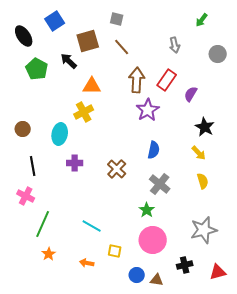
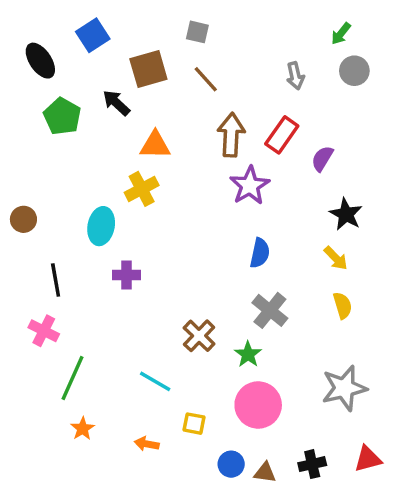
gray circle: (218, 54) -> (354, 71), moved
brown circle: (23, 129) -> (23, 219), moved
brown cross: (117, 169) -> (199, 336), moved
black cross: (185, 265) -> (312, 464), moved

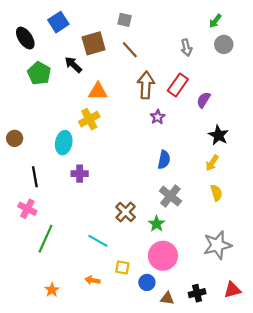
purple star: (250, 186) -> (158, 117), size x0.6
yellow arrow: (336, 258) -> (212, 163), turned 77
orange star: (83, 429) -> (52, 290), moved
blue circle: (231, 464) -> (147, 282), moved

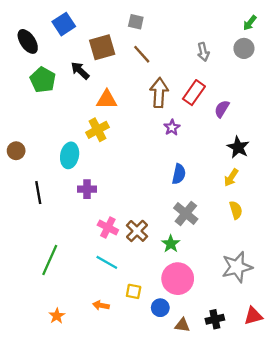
green arrow: (215, 21) -> (250, 23), moved
pink cross: (27, 209) -> (108, 227), moved

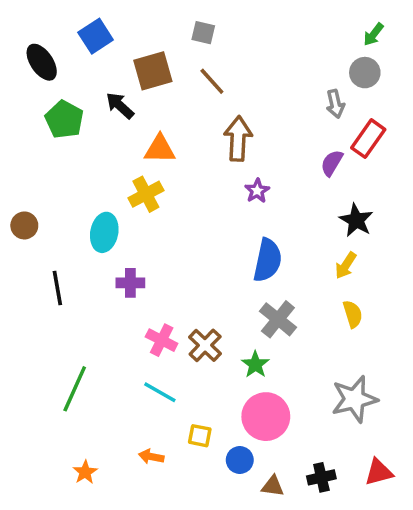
gray arrow: (203, 52) -> (335, 104), moved
red rectangle: (194, 93) -> (368, 139), moved
blue semicircle: (179, 174) -> (268, 260), size x1.4

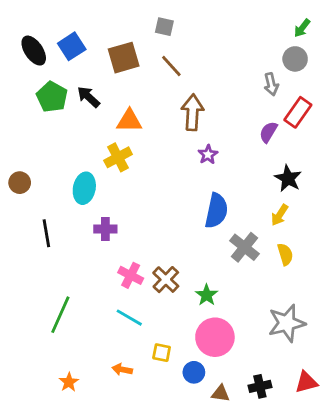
blue square: (96, 36) -> (72, 46), moved
black arrow: (120, 106) -> (89, 97), moved
gray cross: (278, 319) -> (244, 247), moved

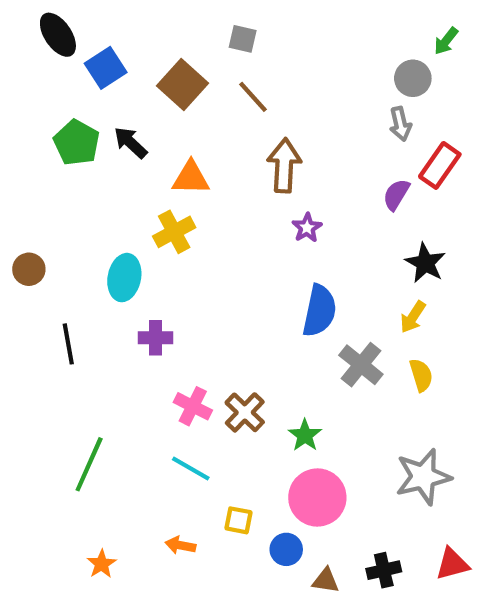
black ellipse: (34, 51) -> (58, 35), moved
brown square: (124, 58) -> (182, 85), turned -32
gray circle: (295, 59) -> (413, 78), moved

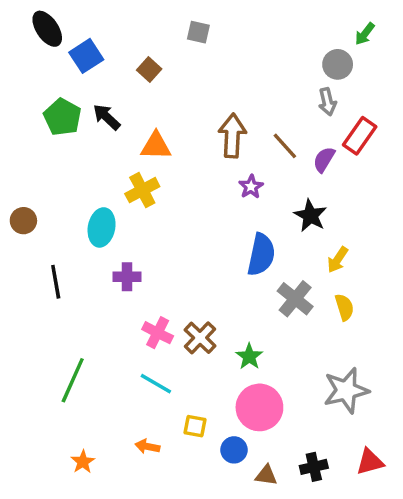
brown square: (182, 85) -> (149, 69), size x0.6
brown line: (253, 97) -> (285, 146), moved
black star: (425, 263) -> (310, 216), moved

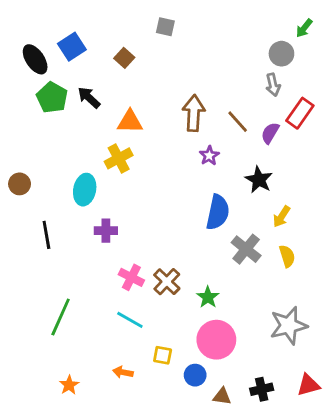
black ellipse: (47, 29) -> (35, 59), moved

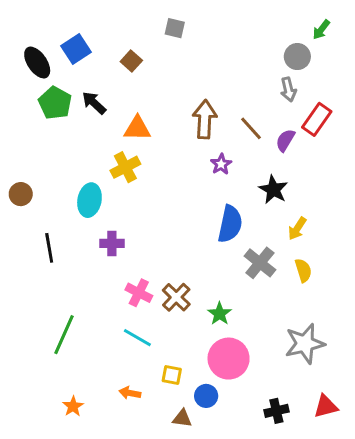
brown triangle: (222, 396) -> (182, 418), moved

